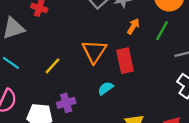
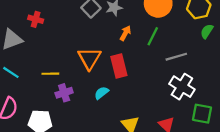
yellow line: (53, 66) -> (50, 74), turned 49
purple cross: (66, 103) -> (64, 93), moved

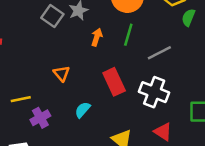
orange triangle: (89, 58) -> (61, 73), size x0.6
red rectangle: (119, 66) -> (114, 82), moved
white cross: (182, 87) -> (154, 92), moved

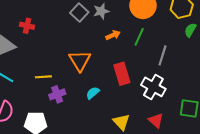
orange arrow: (97, 37) -> (113, 35), turned 40
gray line: (159, 53) -> (162, 55), turned -54
orange triangle: (61, 73) -> (80, 61), size x1.6

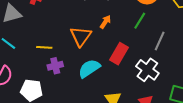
orange arrow: (113, 35) -> (105, 22), moved, turned -40
red rectangle: (122, 74) -> (119, 54), turned 40
cyan semicircle: (93, 93) -> (89, 68), size x1.6

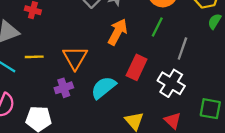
orange arrow: (105, 22) -> (118, 32), size x1.6
orange triangle: (81, 36) -> (75, 58), moved
yellow line: (44, 47) -> (34, 57), moved

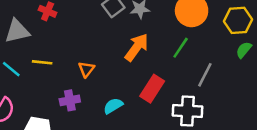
orange triangle: (75, 58) -> (86, 69), size x0.6
white cross: (171, 83) -> (188, 111), turned -36
cyan semicircle: (103, 88) -> (113, 106), size x0.7

